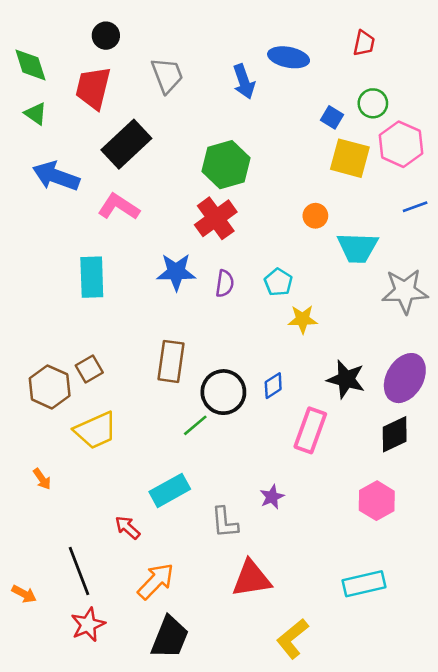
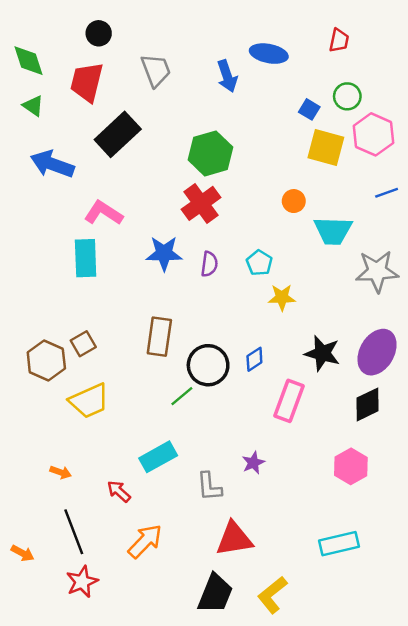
pink L-shape: (119, 207) -> (103, 213), moved
orange arrow: (42, 479) -> (61, 472), moved, turned -36
black trapezoid: (170, 637) -> (215, 594), moved

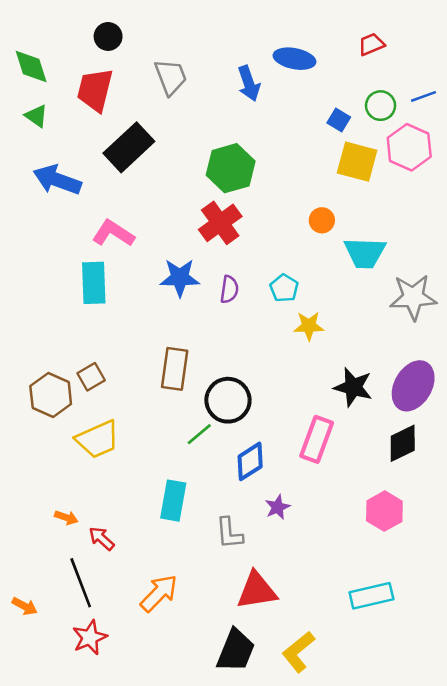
red trapezoid: (339, 40) -> (371, 44), turned -125
blue line: (387, 193) -> (424, 96), moved
blue diamond: (254, 359) -> (250, 461), moved, size x1.4
cyan rectangle: (158, 457) -> (173, 501), turned -51
red arrow: (119, 491) -> (102, 538), moved

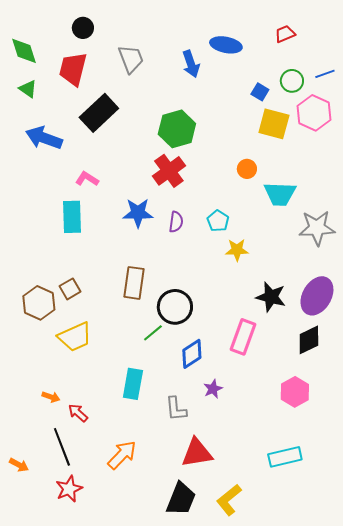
pink L-shape: (113, 233) -> (87, 179), size x0.7

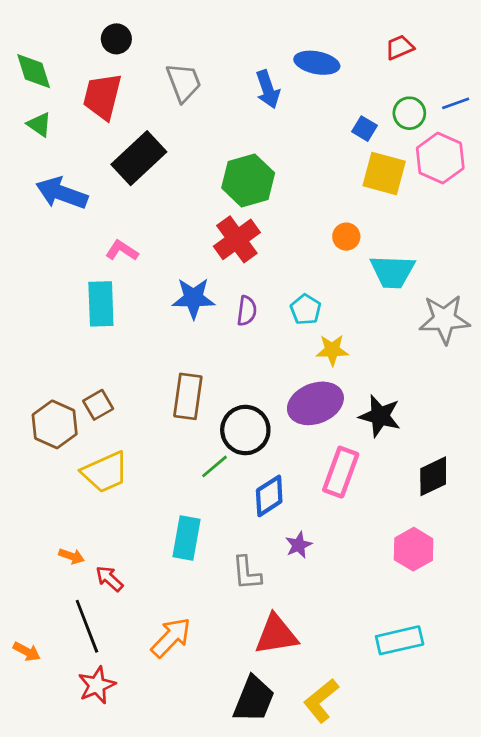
purple ellipse: (317, 296) -> (315, 403), moved, turned 39

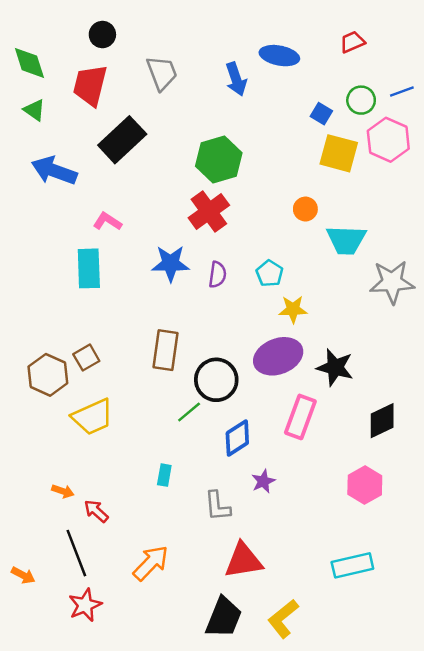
cyan rectangle: (186, 538) -> (164, 475), size x0.6

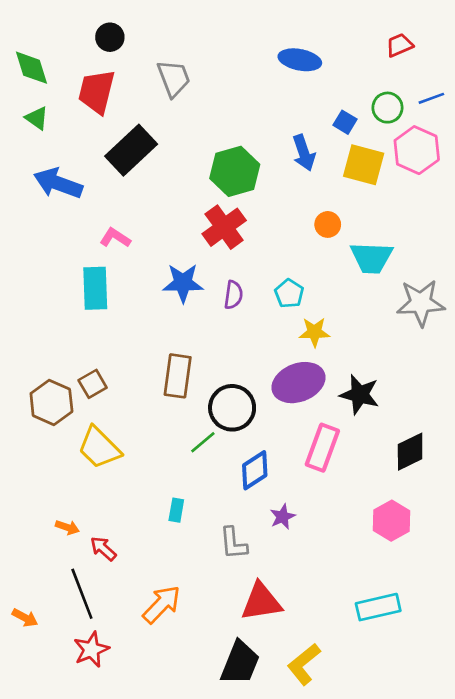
red trapezoid: (352, 42) -> (399, 45), moved
blue arrow: (236, 79) -> (304, 153), moved
yellow trapezoid: (93, 417) -> (99, 448), turned 69

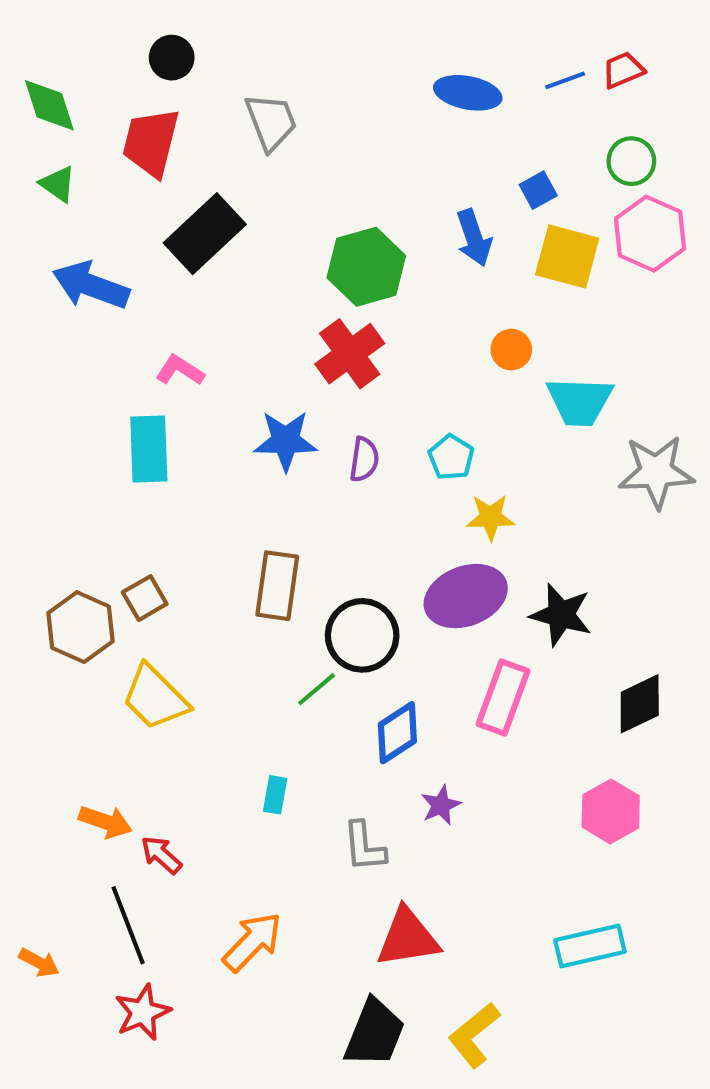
blue line: (431, 98) -> (565, 80), moved
green circle: (387, 108) -> (631, 161), moved
blue square: (345, 122) -> (538, 190), turned 30
orange arrow: (67, 527) -> (105, 822), size x1.4

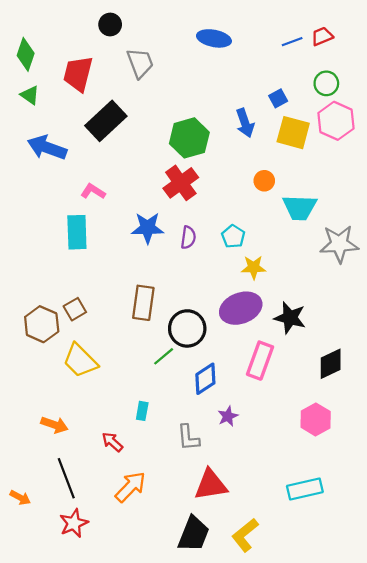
black circle: (172, 58) -> (110, 24), moved
blue ellipse: (468, 93) -> (214, 38), moved
green diamond: (49, 105) -> (26, 54), turned 36
red arrow: (161, 855) -> (112, 442), moved

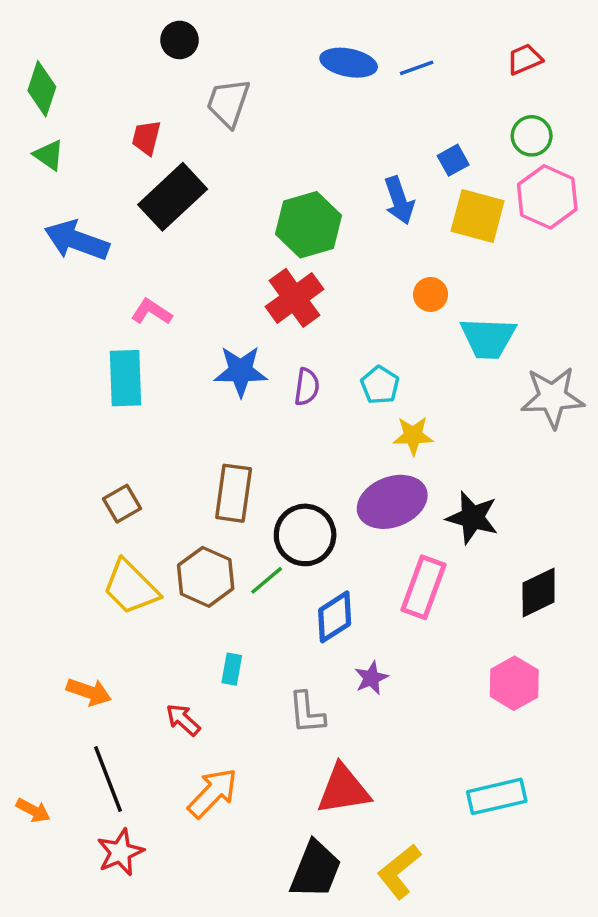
blue line: (292, 42) -> (417, 68), moved
gray trapezoid: (140, 63) -> (228, 103), turned -140
red trapezoid: (78, 74) -> (146, 138), moved, size x0.6
brown hexagon: (42, 324) -> (206, 577), moved

